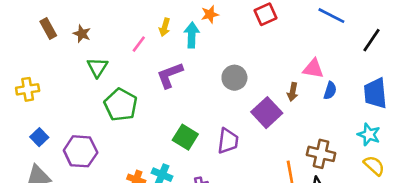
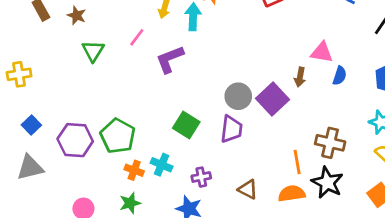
pink line: (139, 44) -> (137, 37), moved
gray circle: (234, 78) -> (238, 96), moved
green pentagon: (121, 105) -> (118, 136), moved

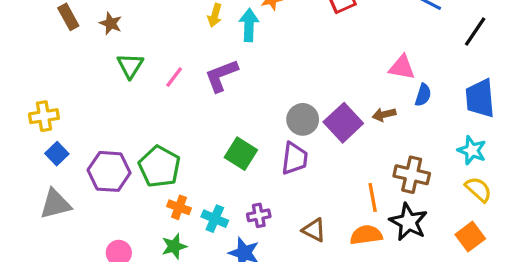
pink line: (137, 37) -> (174, 77), moved
yellow cross: (19, 74) -> (44, 116), moved
brown arrow: (300, 77) -> (384, 115), moved, turned 66
cyan cross: (162, 165) -> (215, 219), moved

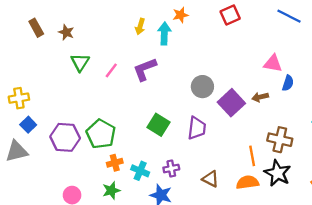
gray circle: (303, 119) -> (202, 87), moved
gray triangle: (55, 204) -> (17, 151), moved
orange cross: (179, 207) -> (115, 163), turned -35

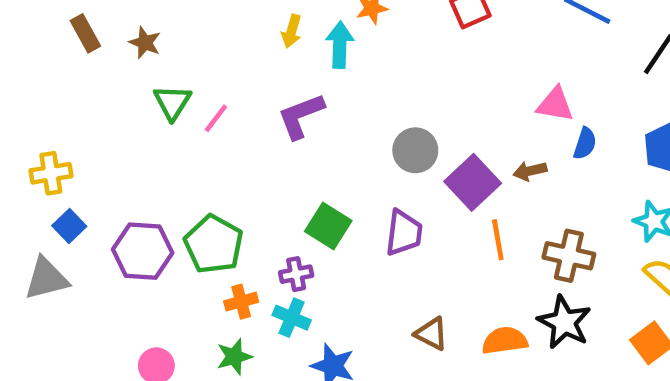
pink line: (111, 70) -> (216, 118), moved
orange line: (252, 156) -> (498, 240), moved
purple cross: (171, 169) -> (296, 274), moved

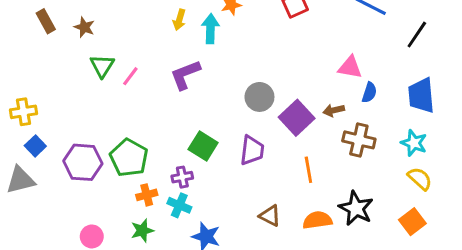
orange line: (498, 240) -> (308, 170), moved
brown cross: (569, 256) -> (359, 140), moved

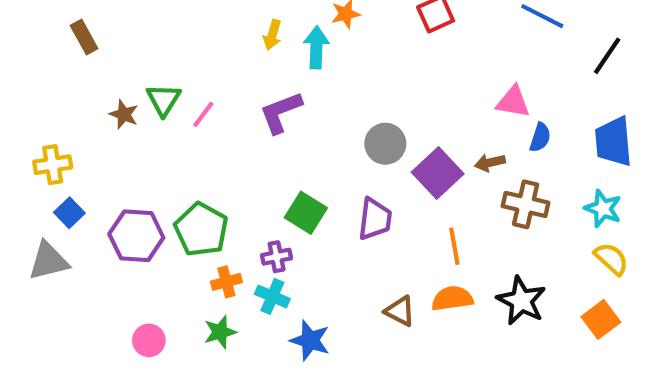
brown star: (84, 27) -> (124, 114), moved
orange semicircle: (317, 220) -> (452, 299), moved

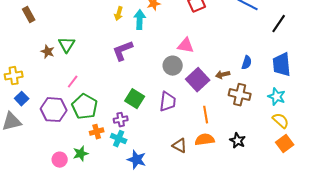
pink triangle: (513, 102) -> (186, 46), moved
pink line: (203, 114) -> (73, 82), moved
black star: (521, 301) -> (238, 141), size x0.7
orange square: (601, 319) -> (285, 144), moved
green star: (220, 332) -> (81, 154), moved

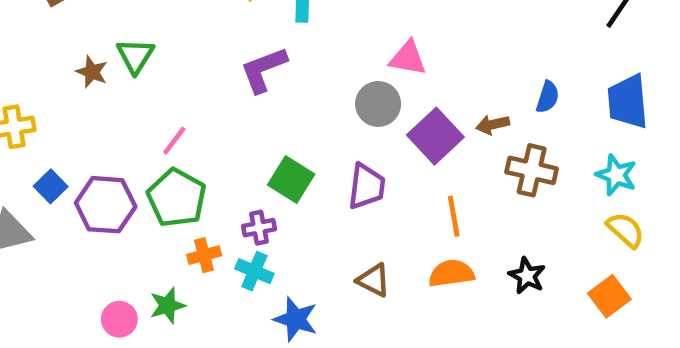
pink line: (73, 82) -> (174, 141), moved
blue square: (22, 99) -> (51, 186), moved
orange square: (285, 144) -> (609, 296), moved
brown triangle: (180, 146) -> (374, 280), moved

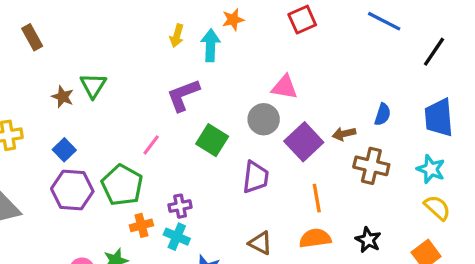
pink line: (174, 141) -> (151, 145), moved
green square: (291, 180) -> (212, 140), moved
blue square: (51, 186) -> (64, 150), moved

